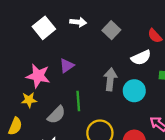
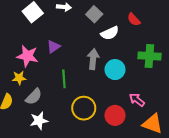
white semicircle: (141, 58) -> (110, 33), moved
gray semicircle: (56, 115) -> (34, 97), moved

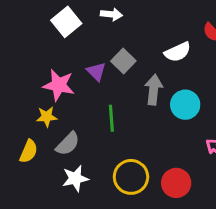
gray square: (94, 14) -> (123, 61), moved
purple triangle: (54, 47) -> (96, 72), turned -40
yellow circle: (84, 108) -> (131, 177), moved
red circle: (115, 115) -> (176, 183), moved

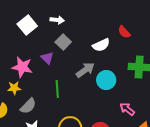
gray square: (123, 61) -> (63, 42), moved
gray arrow: (154, 90) -> (85, 70), turned 48

